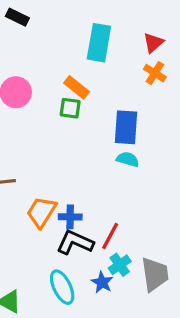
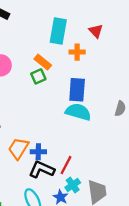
red triangle: (153, 43) -> (96, 31), turned -32
orange cross: (155, 73) -> (77, 52), moved, turned -32
green square: (70, 108) -> (38, 76), turned -32
cyan semicircle: (128, 159) -> (78, 112), size x1.6

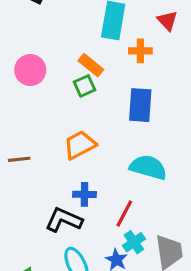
cyan semicircle: (78, 112) -> (148, 167), moved
orange trapezoid: (18, 148) -> (80, 145), moved, turned 30
black L-shape: (42, 169) -> (64, 220), moved

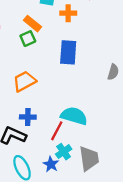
cyan semicircle: (148, 167) -> (74, 116), moved

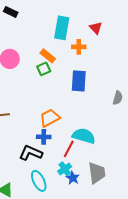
orange trapezoid: (24, 81) -> (50, 118), moved
cyan cross: (64, 152) -> (65, 169), moved
blue star: (51, 164) -> (73, 178), moved

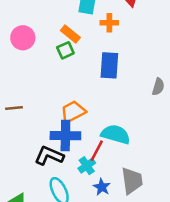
blue cross: (44, 137) -> (65, 136), size x1.6
cyan cross: (65, 169) -> (87, 166), moved

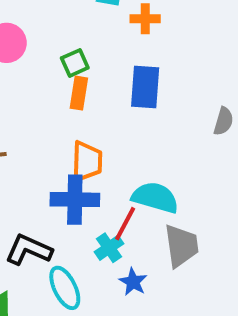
orange rectangle: (70, 34) -> (79, 93), moved, turned 60
orange trapezoid: (73, 112) -> (87, 161), turned 120
black L-shape: (49, 156) -> (29, 250), moved
gray trapezoid: (132, 181) -> (181, 246), moved

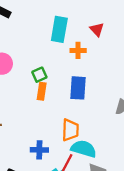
orange trapezoid: (87, 161) -> (70, 130), moved
blue cross: (75, 200) -> (39, 150), size x0.7

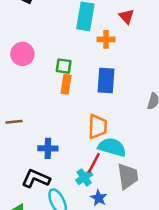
green square: (39, 75) -> (64, 66), turned 32
blue cross: (39, 150) -> (48, 148), moved

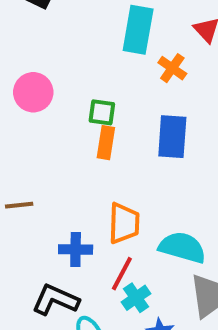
orange cross: (106, 39) -> (172, 68), turned 35
orange trapezoid: (98, 127) -> (124, 223), moved
red line: (94, 163) -> (122, 274), moved

